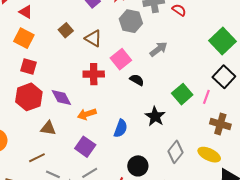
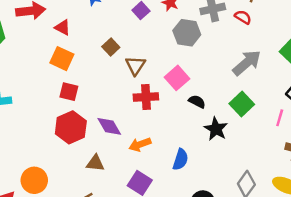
brown triangle: (93, 38) -> (135, 65), moved, turned 36
gray arrow: (159, 49) -> (247, 63), moved, size x1.4
green square: (182, 94) -> (242, 104), moved
black star: (155, 116) -> (216, 129), moved

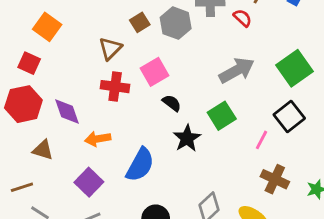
brown square: (111, 47) -> (140, 22), moved
orange square: (62, 59) -> (47, 27), moved
blue semicircle: (180, 159) -> (140, 165), size x1.4

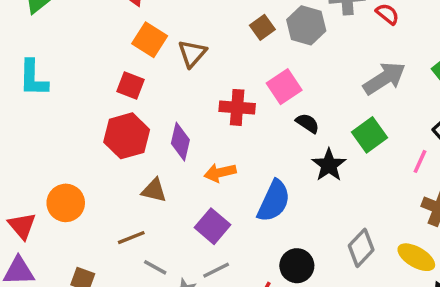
brown triangle: (110, 48) -> (192, 53), moved
purple diamond: (67, 112) -> (180, 142), turned 36

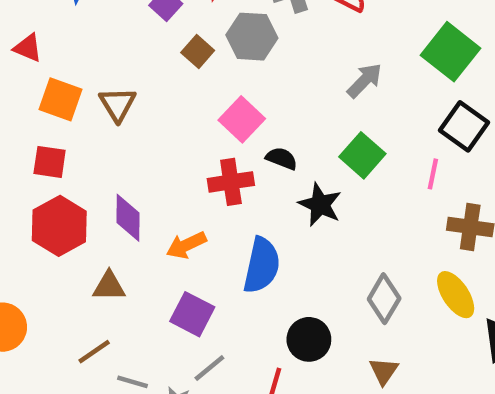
gray arrow: (384, 78) -> (365, 80), size x0.7
red cross: (237, 107) -> (231, 182), moved
yellow ellipse: (416, 257) -> (456, 295), turned 39

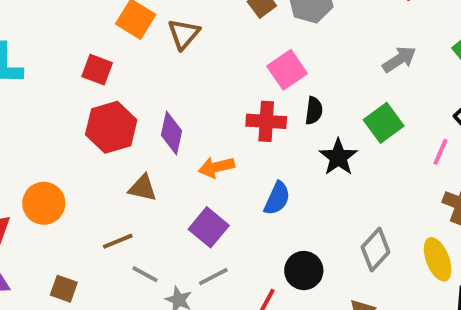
black semicircle: (282, 158) -> (314, 111), turned 64
red square: (50, 162) -> (97, 70), moved
blue semicircle: (262, 265) -> (277, 198), size x0.7

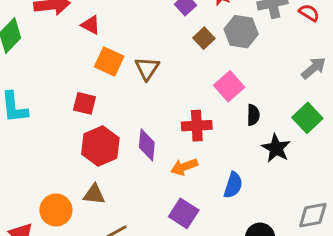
red cross: (266, 121) -> (197, 126), moved
brown triangle: (143, 188) -> (94, 194), moved
gray diamond: (376, 250) -> (313, 215), turned 44

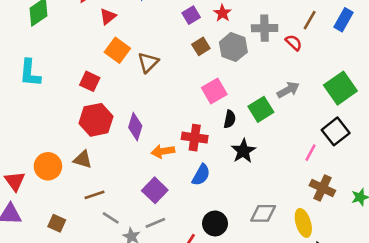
red triangle: (91, 25) -> (108, 16), turned 42
green square: (307, 118) -> (261, 109), moved
red cross: (197, 126) -> (195, 138), moved

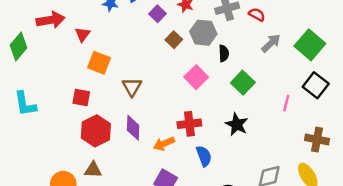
brown triangle: (148, 62) -> (132, 87), moved
gray arrow: (288, 90) -> (271, 43), moved
black semicircle: (230, 119) -> (224, 53), moved
pink line: (311, 153) -> (286, 103), moved
blue semicircle: (201, 175) -> (204, 156), turned -35

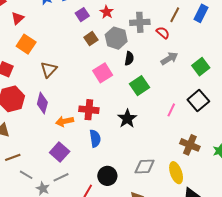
green square: (310, 45) -> (201, 67), size x0.7

